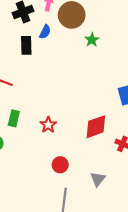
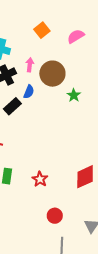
black rectangle: (26, 45) -> (12, 106), turned 54

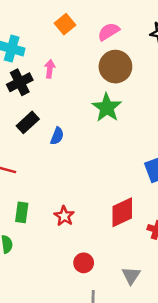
brown circle: (52, 74) -> (115, 67), moved
blue semicircle: (29, 92) -> (57, 136), moved
green star: (74, 95) -> (107, 108), size x1.6

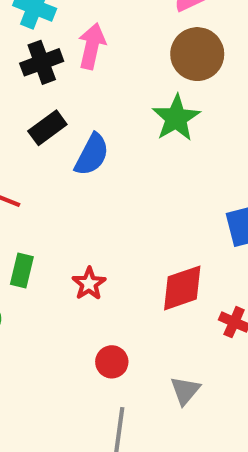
pink arrow: (50, 69) -> (92, 46), size x1.5
blue semicircle: (57, 136) -> (92, 155), size x1.5

